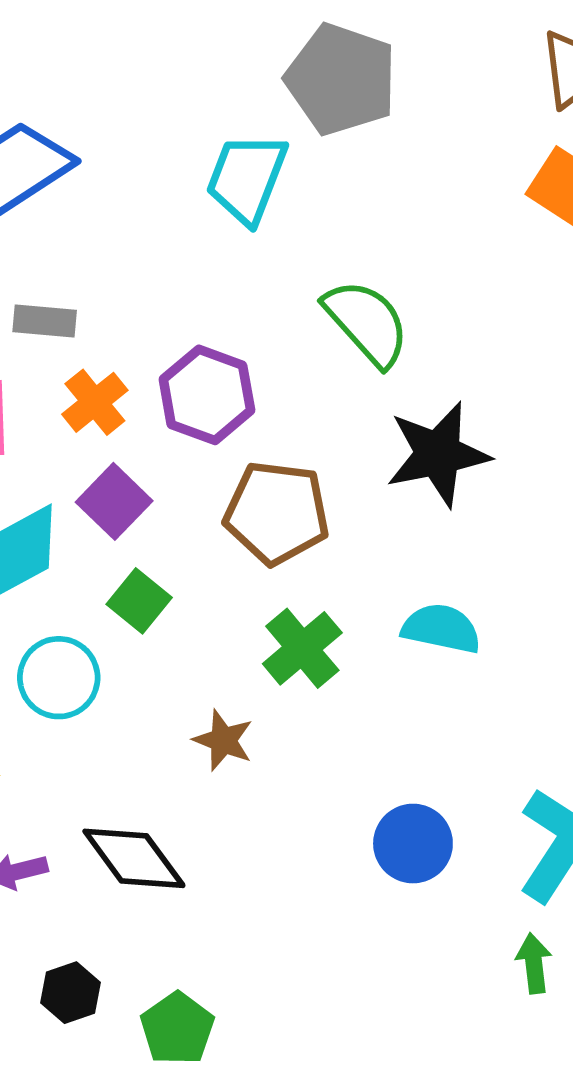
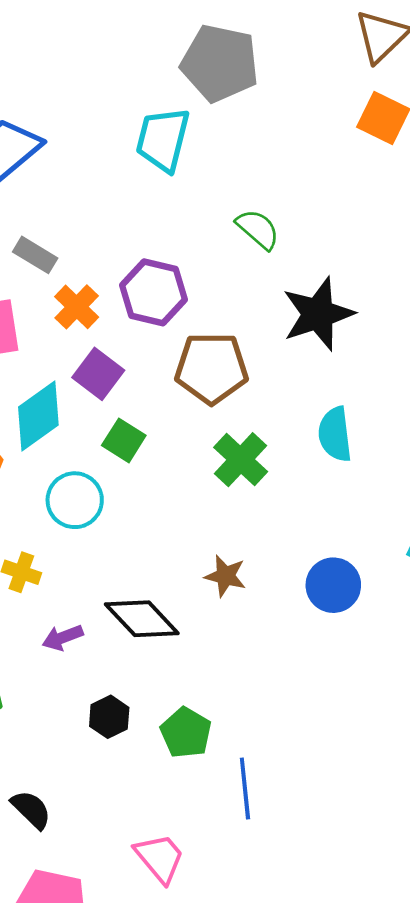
gray rectangle: (45, 321) -> (35, 255), turned 33
green semicircle: (367, 323) -> (258, 229), size x0.7
cyan semicircle: (441, 628) -> (335, 434), turned -102
brown star: (223, 740) -> (225, 576), moved

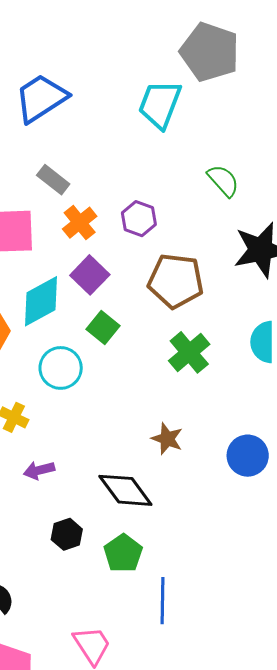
purple hexagon: (153, 292) -> (139, 219), size x0.7
black diamond: (142, 619) -> (125, 490), moved

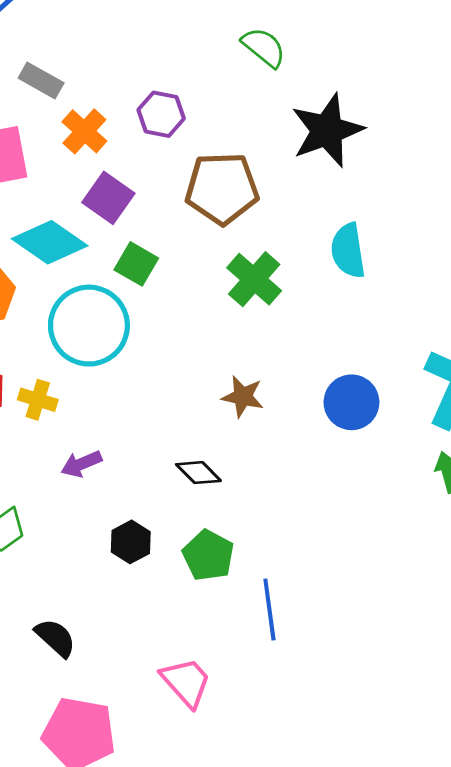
cyan diamond: (41, 301) -> (50, 242), turned 72
cyan circle: (61, 368) -> (89, 326), size x1.4
black diamond: (125, 490) -> (198, 473), size x0.6

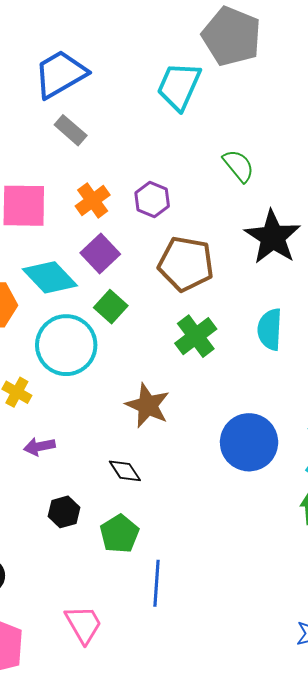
gray rectangle: (41, 81) -> (71, 130), moved
black star: (327, 130) -> (273, 237), turned -30
brown star: (243, 397) -> (148, 405), moved, size x1.4
blue circle: (351, 402) -> (249, 442), size x1.4

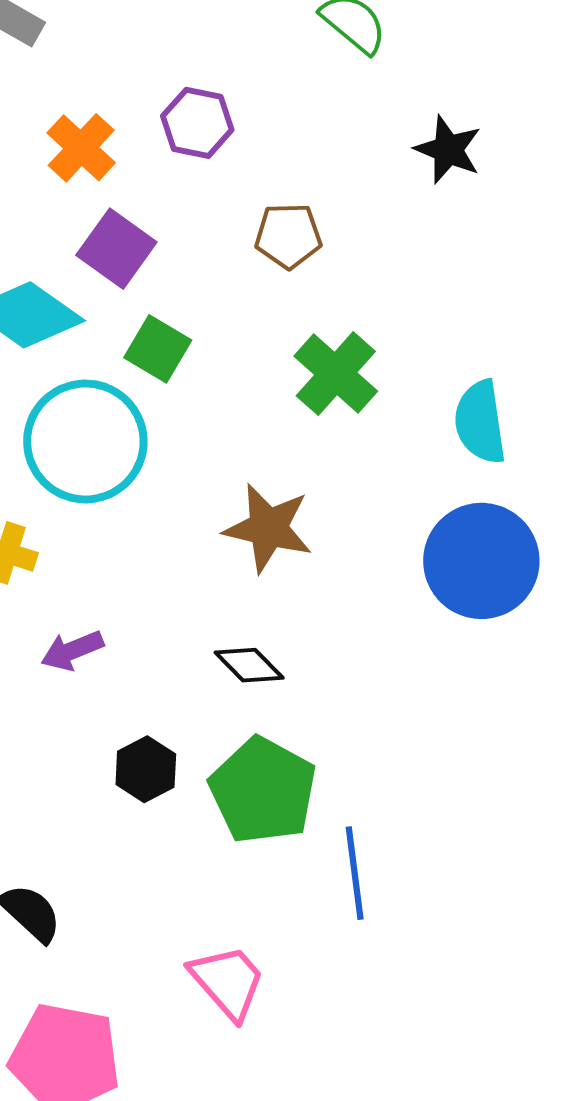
black star: (273, 237) -> (448, 150), size x0.6
brown pentagon: (186, 264) -> (288, 236), size x0.6
cyan semicircle: (270, 329) -> (480, 422), moved
green pentagon: (119, 534) -> (263, 791), size x1.4

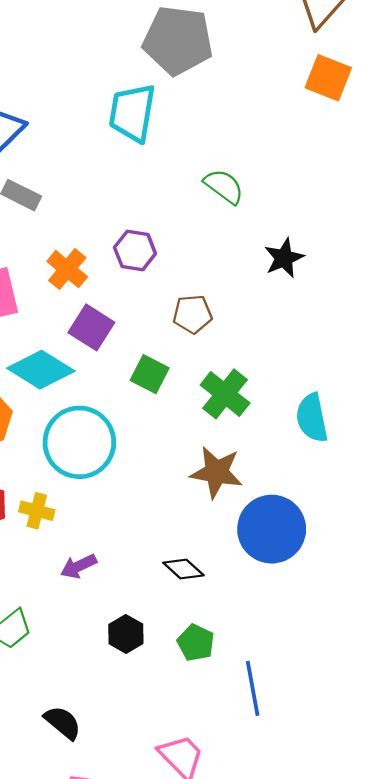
black star: (448, 150) -> (284, 258), turned 30
green square: (158, 349) -> (150, 374), moved
brown star: (268, 528) -> (216, 472), moved
blue circle: (481, 561) -> (272, 529), moved
green pentagon: (263, 791) -> (196, 643), size x0.6

